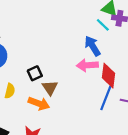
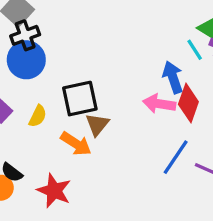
black square: (35, 73) -> (80, 99), size x1.6
red diamond: (108, 76) -> (188, 103), moved

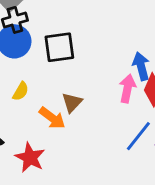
black square: (80, 99) -> (59, 47), moved
pink arrow: (159, 104) -> (127, 88), turned 88

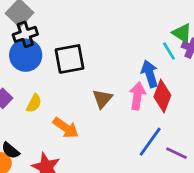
brown triangle: (72, 102) -> (102, 99), moved

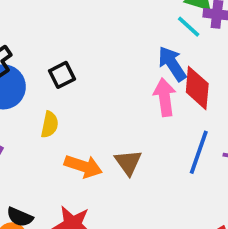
black square: (70, 59) -> (62, 75), size x0.6
brown triangle: (102, 99) -> (128, 162), moved
yellow semicircle: (34, 103) -> (50, 125), moved

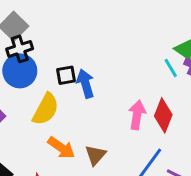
blue arrow: (172, 64) -> (85, 84), moved
yellow semicircle: (50, 125) -> (46, 109), size x1.6

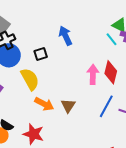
blue arrow: (85, 84) -> (65, 36), moved
yellow semicircle: (46, 109) -> (30, 79), turned -50

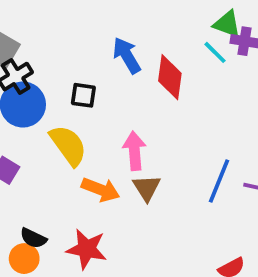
black square: (41, 54) -> (83, 95), turned 32
red diamond: (111, 72) -> (170, 77), moved
pink arrow: (93, 74) -> (134, 151), moved

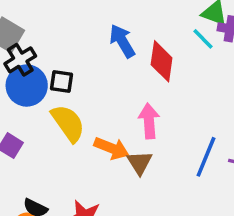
black square: (83, 95) -> (62, 82), moved
pink arrow: (134, 151) -> (149, 121), moved
orange arrow: (101, 190) -> (111, 148), moved

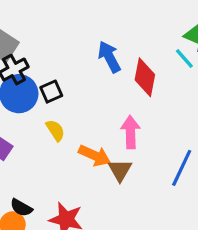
black square: (62, 82) -> (51, 92), turned -35
yellow semicircle: (68, 123) -> (55, 130), size x0.6

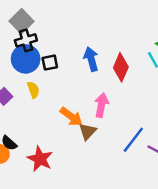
blue arrow: (109, 57) -> (91, 59), moved
yellow semicircle: (55, 130) -> (33, 90), moved

